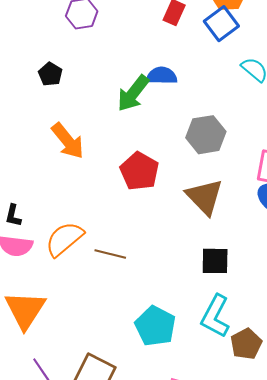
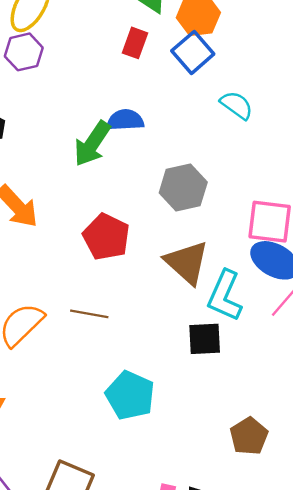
brown line: (110, 254) -> (89, 314), moved
cyan L-shape: (215, 316) -> (225, 296), moved
cyan pentagon: (155, 326) -> (130, 395), moved

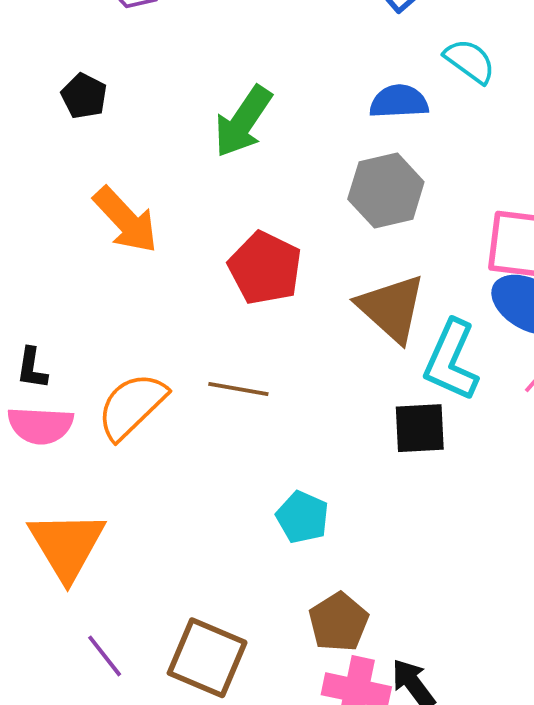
blue semicircle: (125, 120) -> (399, 102), moved
cyan pentagon: (130, 395) -> (302, 517), size x0.7
brown pentagon: (249, 436) -> (339, 622), moved

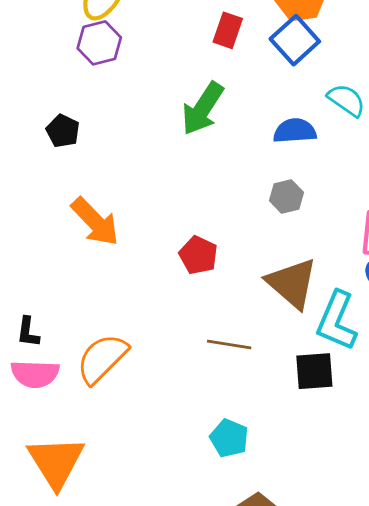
green arrow: (243, 122) -> (203, 109), moved
gray hexagon: (386, 190) -> (286, 197), size x0.6
red pentagon: (265, 268) -> (198, 255), size x0.7
brown line: (238, 389) -> (229, 345), moved

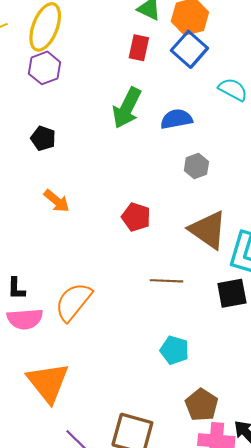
black pentagon: (63, 131) -> (43, 138), moved
blue semicircle: (295, 131) -> (176, 119), moved
orange arrow: (95, 222) -> (57, 201), size x0.7

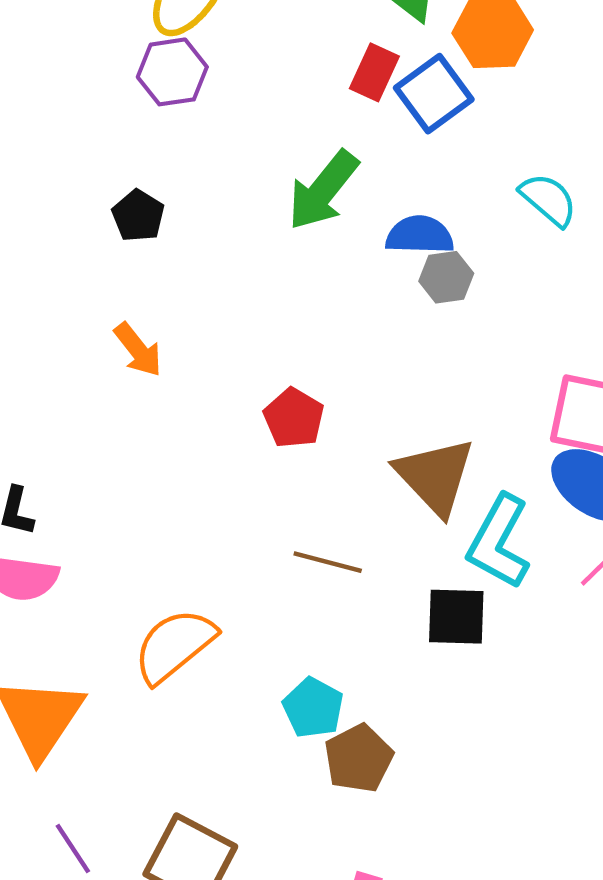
blue square: (189, 49) -> (434, 94), moved
gray hexagon: (196, 166) -> (446, 277), moved
orange semicircle: (73, 302) -> (174, 646), moved
brown pentagon: (202, 405) -> (359, 758), moved

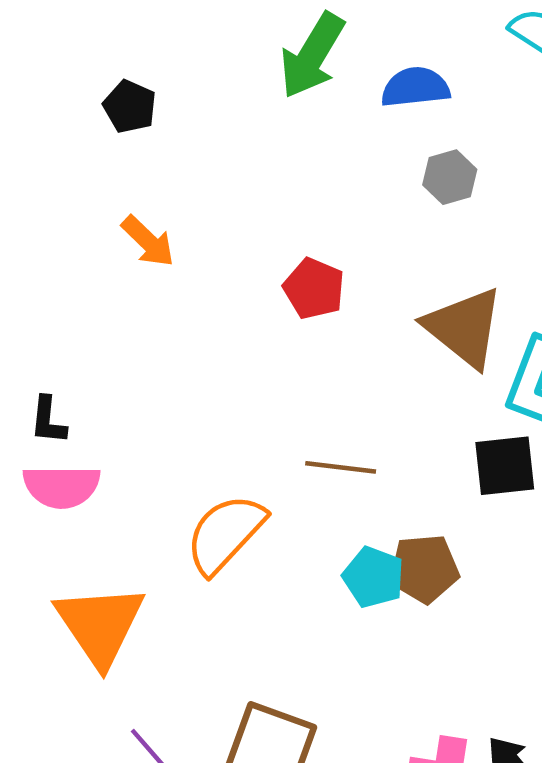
gray hexagon: (446, 277) -> (450, 177), moved
brown line: (328, 562) -> (341, 467), moved
brown pentagon: (359, 758) -> (424, 569), moved, turned 30

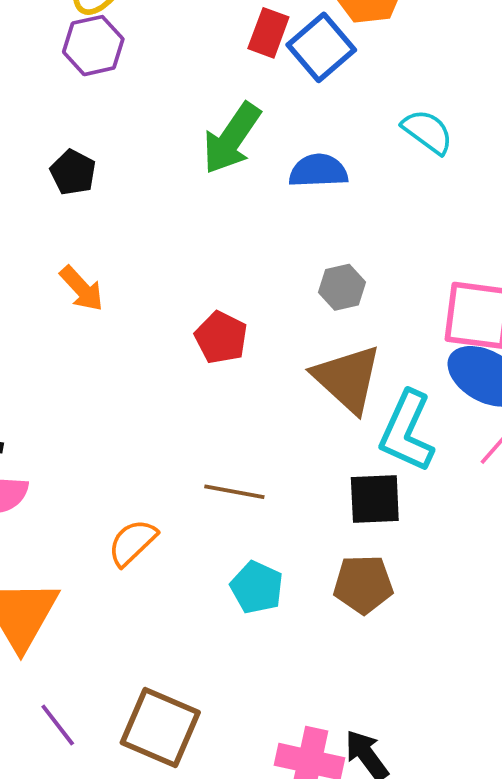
gray hexagon: (450, 177) -> (342, 287), moved
orange semicircle: (225, 534) -> (132, 542), size x0.7
brown pentagon: (424, 569) -> (363, 584), moved

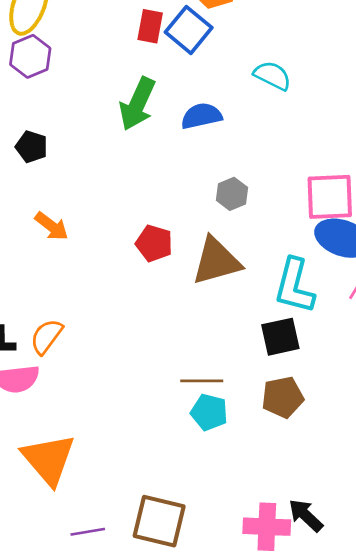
brown triangle: (347, 379) -> (216, 261), moved, turned -48
brown line: (234, 492) -> (202, 381), moved
orange semicircle: (132, 542) -> (46, 337), moved
purple line: (58, 725) -> (88, 532), turned -52

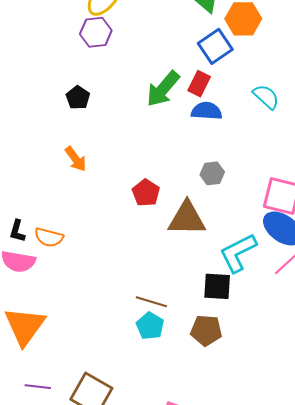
red rectangle: (150, 26) -> (199, 84), moved
cyan L-shape: (294, 286) -> (238, 253), turned 33
orange semicircle: (46, 337) -> (49, 237), turned -128

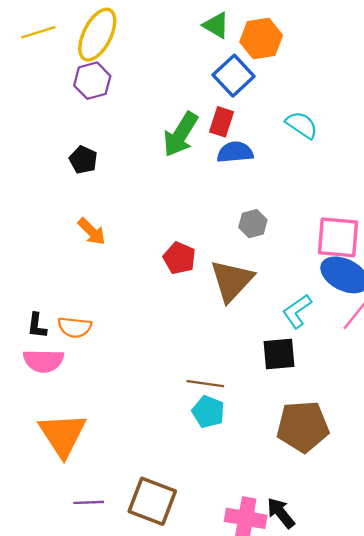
brown triangle: (187, 219) -> (232, 281), turned -39
cyan L-shape: (238, 253) -> (297, 311), size x0.7
brown pentagon: (206, 330) -> (303, 427), moved, size x1.4

